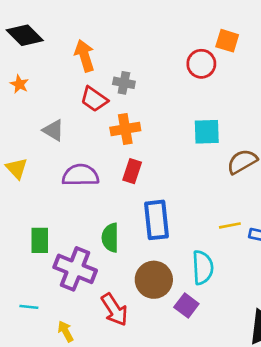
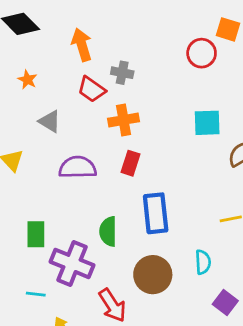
orange star: (19, 84) -> (27, 80), moved
cyan semicircle: (203, 268) -> (203, 262), size x0.7
purple square: (186, 306) -> (225, 302), moved
cyan line: (29, 307) -> (36, 294), moved

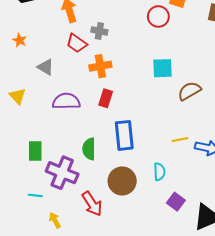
orange star: (27, 80) -> (20, 40), moved

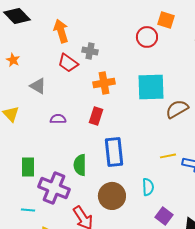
orange cross: (100, 66) -> (104, 83), moved
cyan square: (162, 68) -> (151, 87), size x1.4
purple semicircle: (66, 101) -> (58, 119), size x0.6

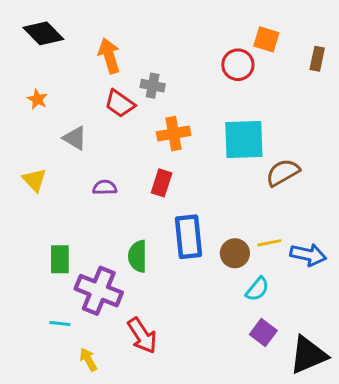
cyan semicircle: (148, 187) -> (257, 289), moved, turned 42
brown circle: (112, 196) -> (235, 253), moved, size x0.7

